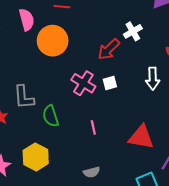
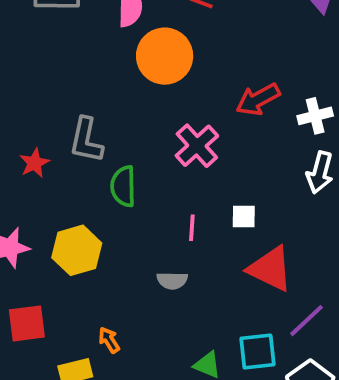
white cross: (133, 31) -> (315, 116), moved
white square: (110, 83) -> (244, 216), moved
gray semicircle: (92, 172) -> (172, 281), moved

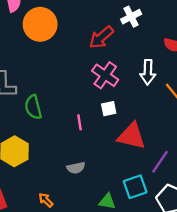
white cross: (315, 116) -> (131, 17), moved
pink cross: (197, 146) -> (105, 75), moved
gray semicircle: (172, 281) -> (76, 168), moved

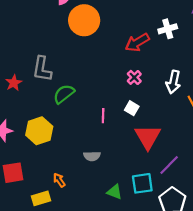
pink cross: (105, 75) -> (134, 77), size x0.6
green semicircle: (33, 107) -> (64, 94), turned 55
white square: (109, 109) -> (132, 108), turned 32
red triangle: (132, 136) -> (148, 137), turned 36

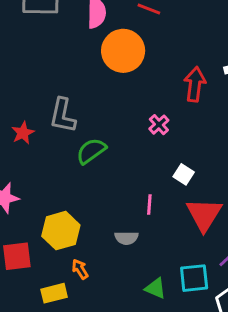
red arrow: (137, 42) -> (195, 84), turned 125
pink cross: (134, 77) -> (159, 125), moved
pink line: (103, 116) -> (149, 204), moved
yellow hexagon: (39, 131) -> (61, 231), moved

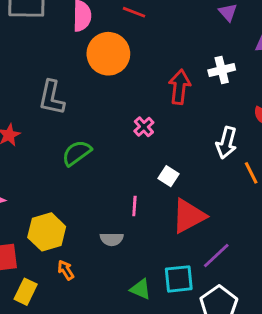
gray L-shape: (63, 115) -> (52, 98), moved
red triangle: (204, 215) -> (189, 216), turned 30
yellow rectangle: (54, 293) -> (26, 292), moved, turned -50

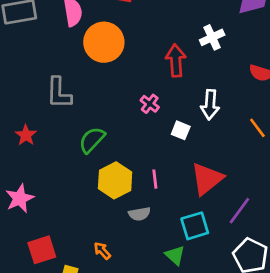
white arrow: (226, 143) -> (210, 105), moved
white square: (168, 176) -> (181, 130), moved
yellow hexagon: (47, 232) -> (115, 180), moved
cyan square: (179, 279) -> (195, 226), moved
green triangle: (140, 289) -> (175, 255), turned 30

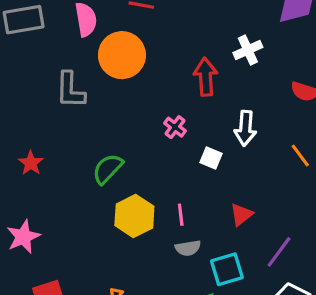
gray L-shape: (59, 93) -> (70, 90), moved
red triangle: (207, 179) -> (241, 215), size x0.6
gray semicircle: (139, 214) -> (188, 248), moved

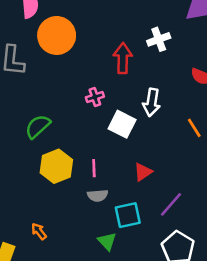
pink cross: (175, 127) -> (95, 97), turned 30
white square: (211, 158) -> (122, 124), size x1.5

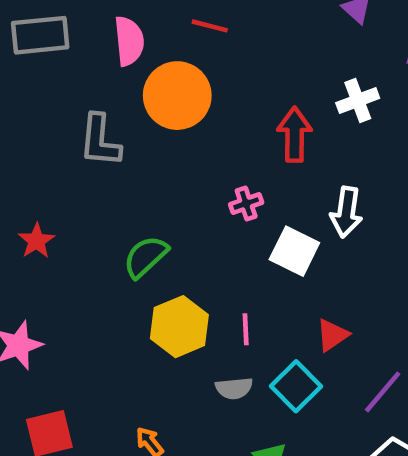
gray semicircle: (98, 195) -> (234, 388), moved
cyan square: (128, 215) -> (296, 386), moved, turned -32

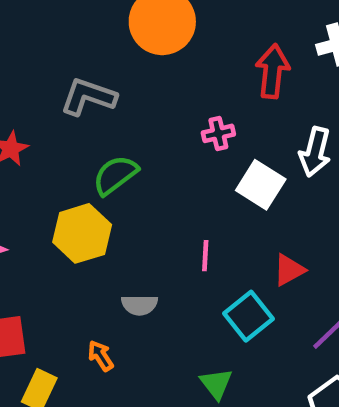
gray L-shape: (100, 140) -> (88, 97), moved, turned 98
yellow hexagon: (179, 327) -> (82, 233), moved
gray semicircle: (234, 388) -> (139, 305), moved

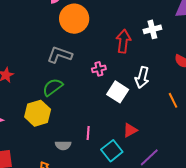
gray L-shape: (88, 97) -> (60, 55), moved
pink line: (205, 256) -> (88, 133), moved

